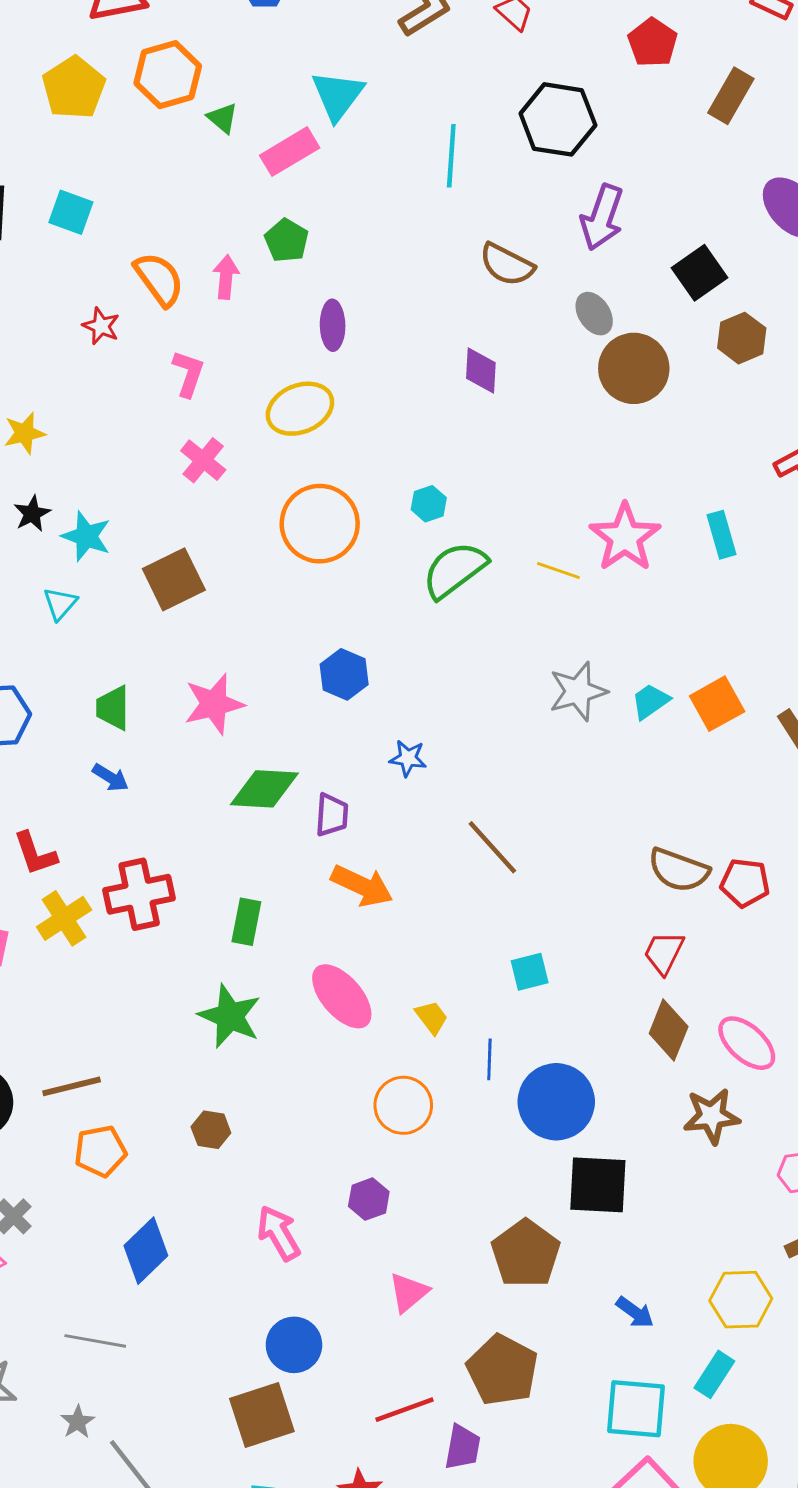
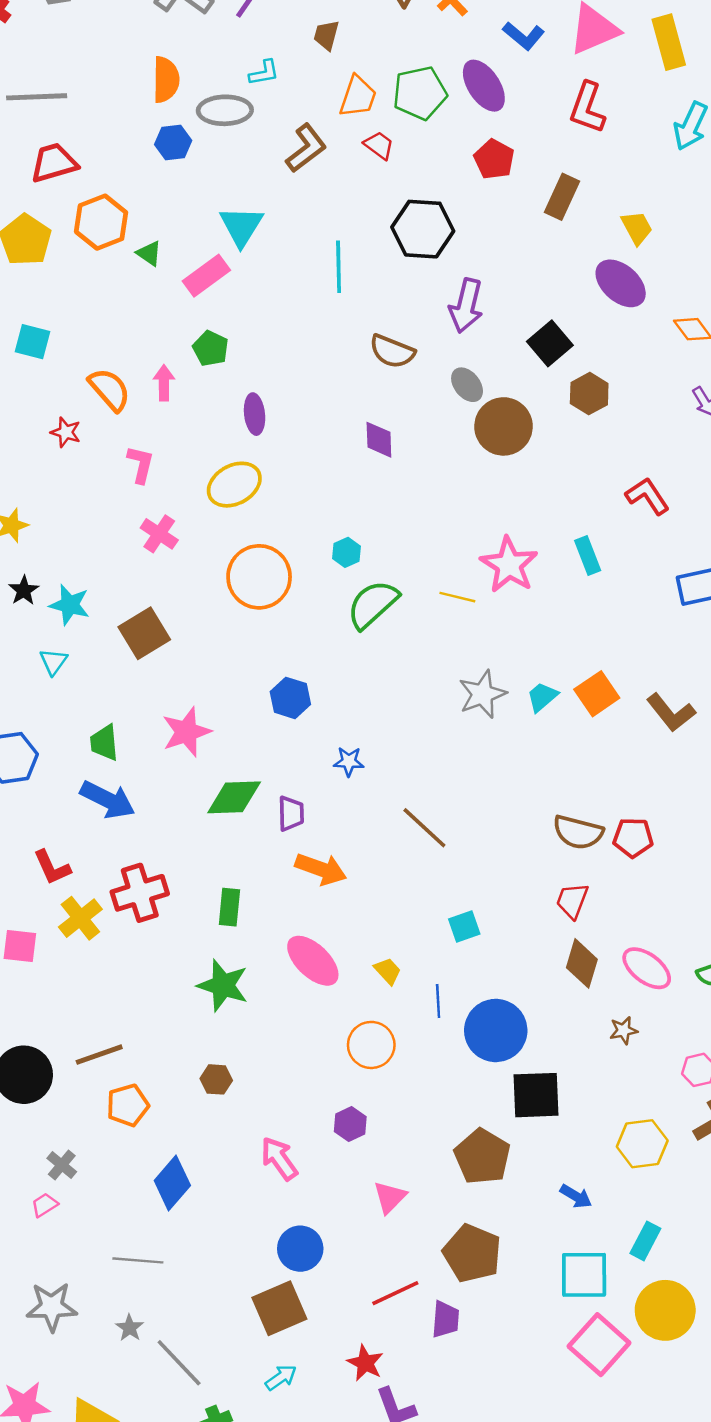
blue arrow: (110, 778) -> (108, 800), size x1.8
brown star: (712, 1116) -> (624, 1030), size x0.6
yellow hexagon: (741, 1300) -> (642, 1144), moved

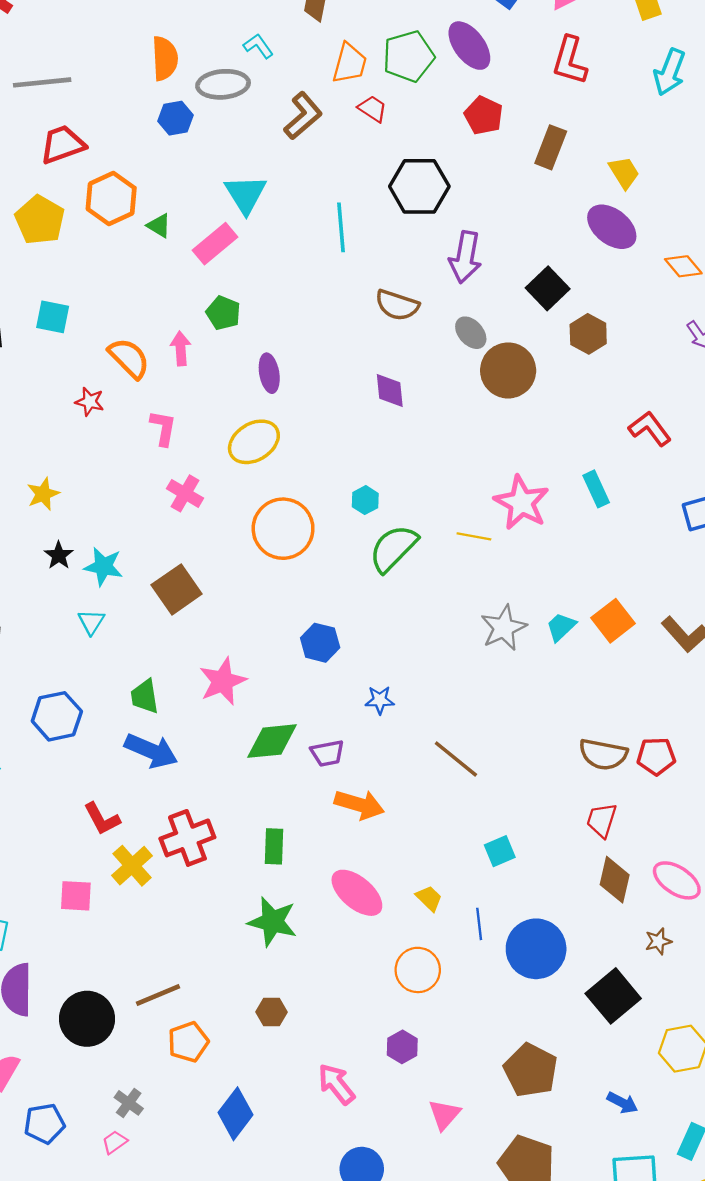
cyan L-shape: (264, 73) -> (258, 46), turned -112
purple trapezoid: (291, 814) -> (327, 753), turned 84
black square: (536, 1095) -> (613, 996), moved, turned -34

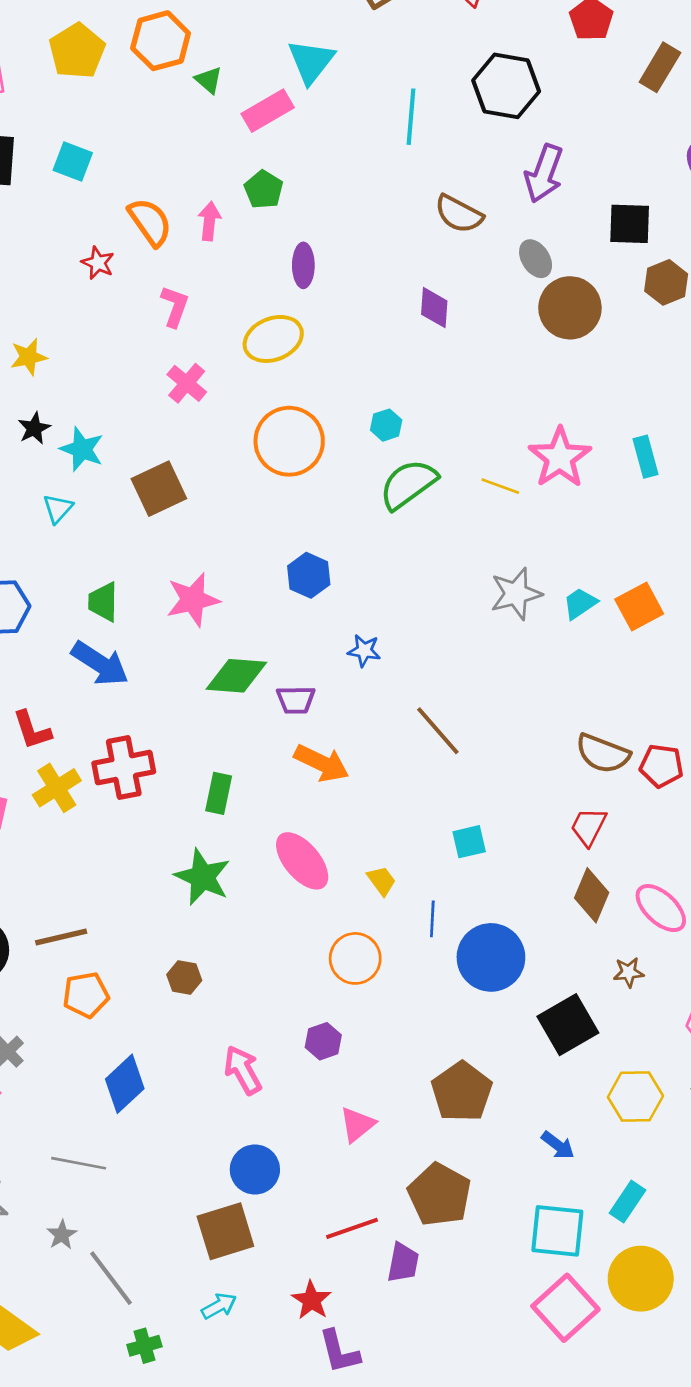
black square: (548, 288) -> (630, 224), turned 36

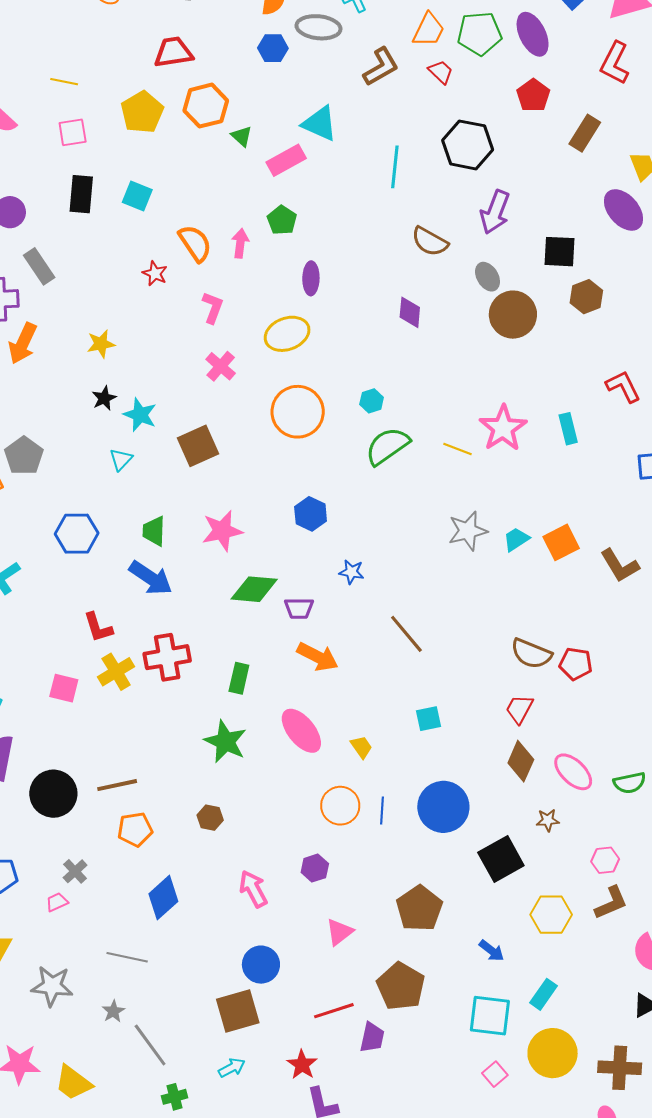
cyan triangle: (311, 62) -> (320, 124), turned -45
blue line: (432, 919) -> (382, 811), moved
pink square: (565, 1308) -> (495, 1074), size x0.5

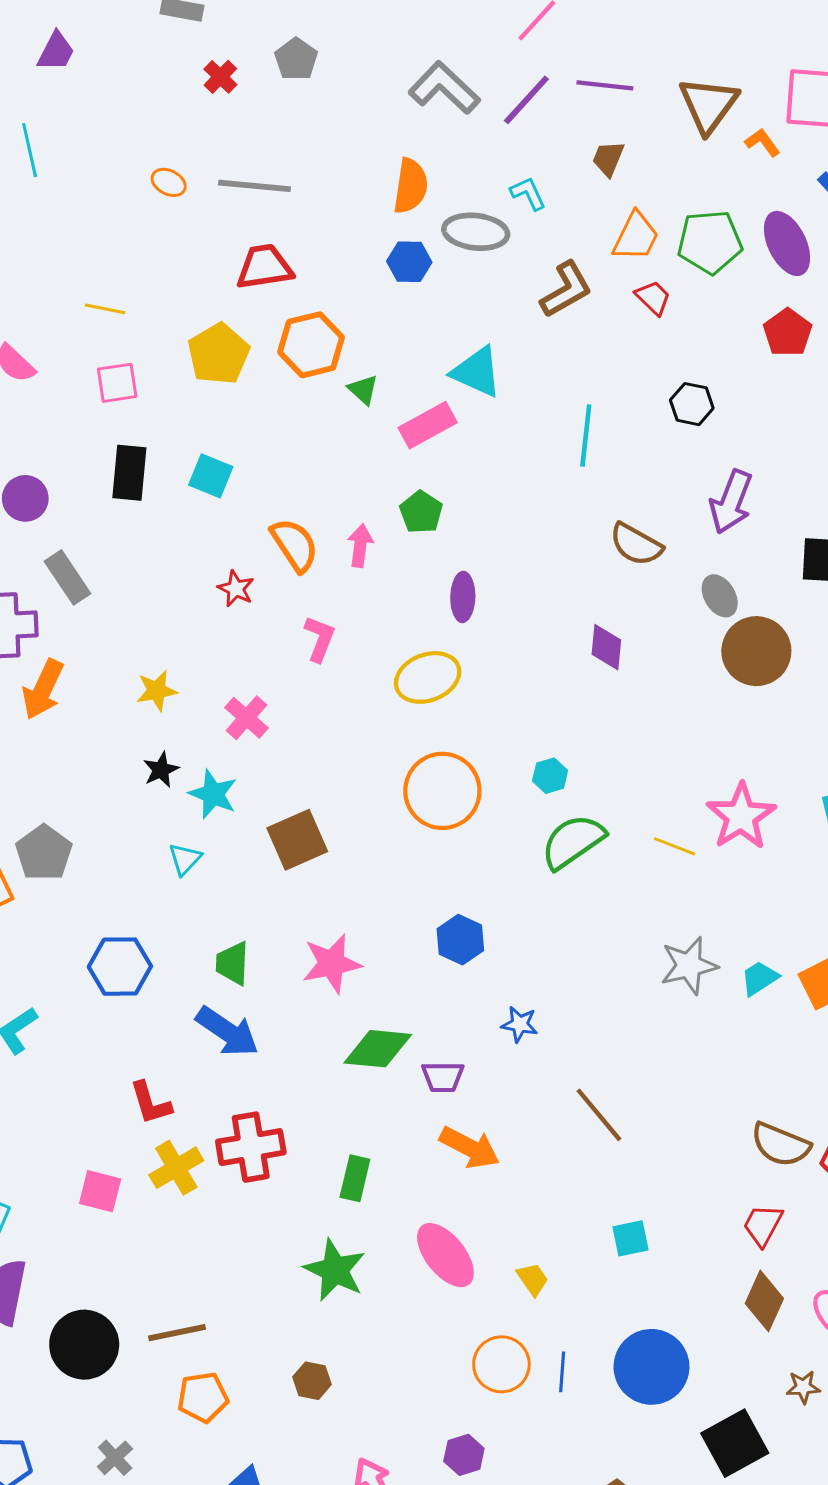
black hexagon: (468, 145) -> (692, 404), size x0.6
pink cross: (221, 366) -> (247, 718), moved

